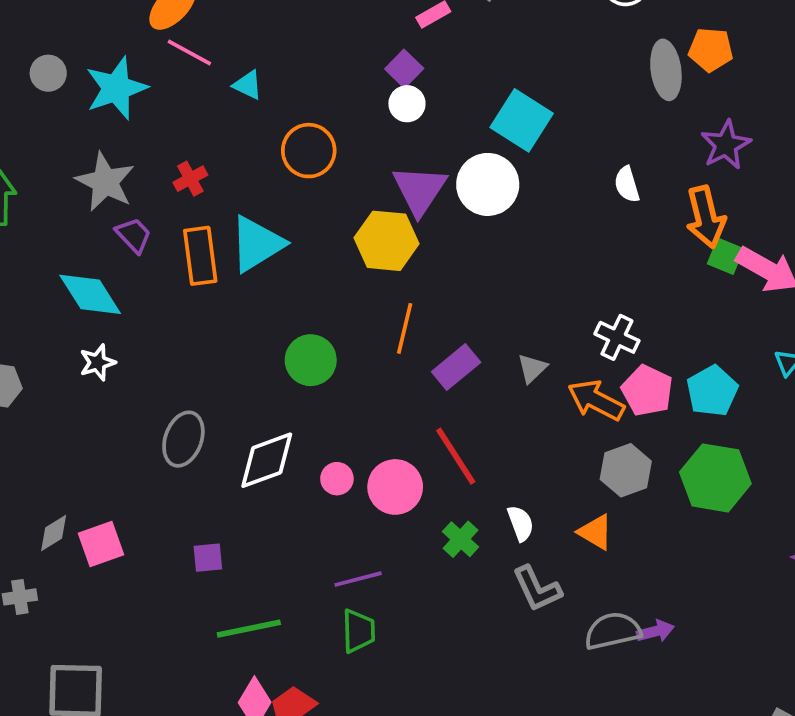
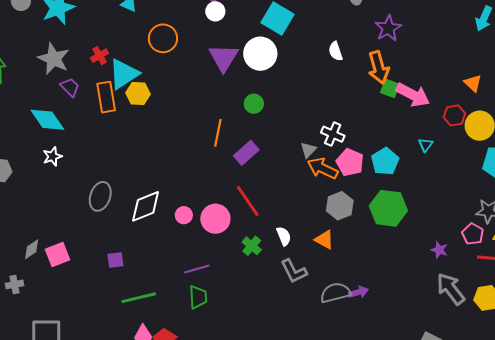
yellow hexagon: (386, 241) -> (138, 94), moved, size x0.7
cyan triangle: (257, 244) -> (124, 74), moved
green circle: (311, 360) -> (254, 104), moved, size x0.7
gray triangle: (532, 368) -> (308, 150), moved

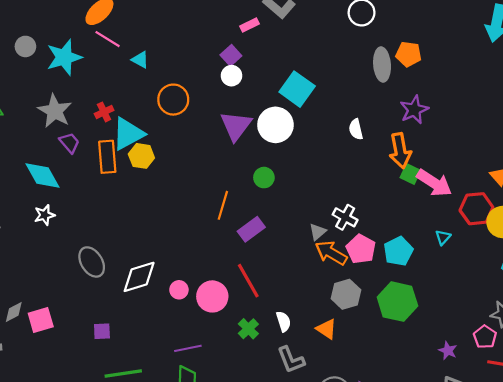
red hexagon: (454, 115) -> (476, 209), size x1.4
gray ellipse: (100, 196) -> (92, 262), turned -56

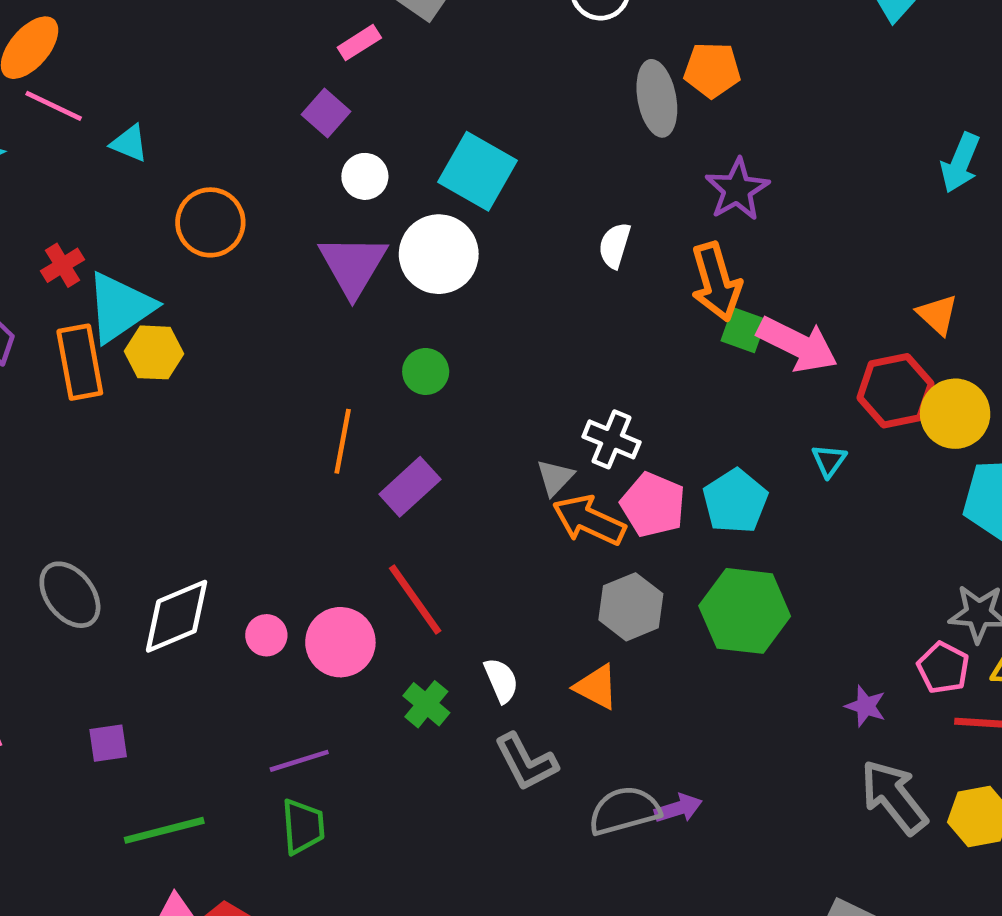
white circle: (231, 76) -> (365, 176), moved
white semicircle: (356, 129) -> (615, 245), turned 36

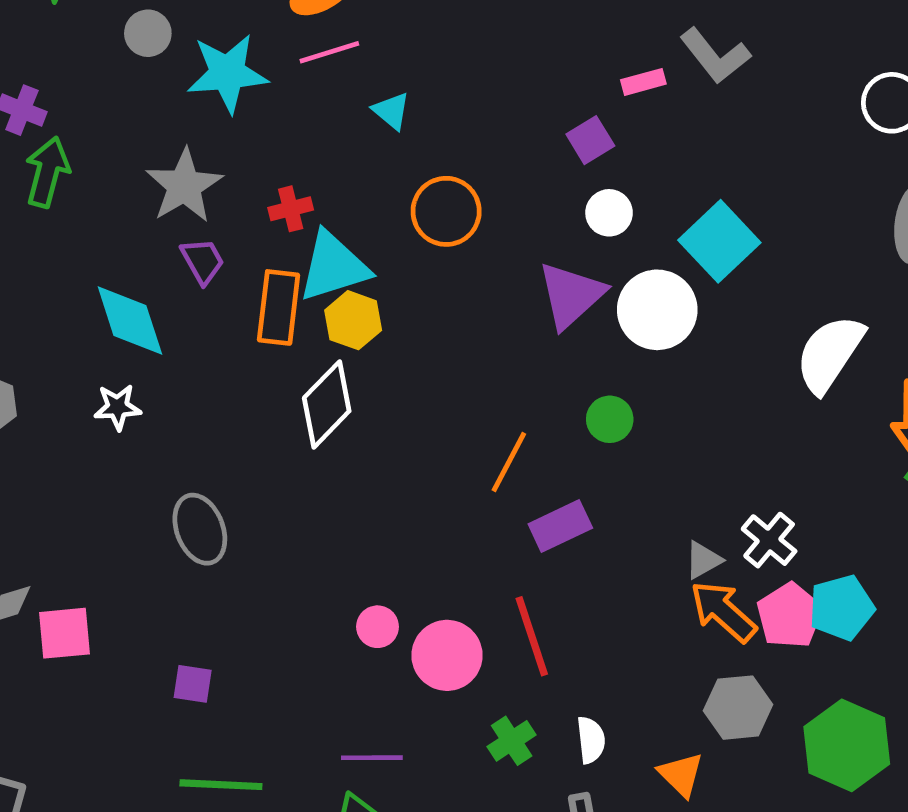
pink line: (54, 106) -> (329, 52), turned -60
white semicircle: (615, 245) -> (830, 354), size x1.8
cyan pentagon: (735, 501) -> (841, 608), moved
white diamond: (177, 616) -> (327, 404), moved, turned -40

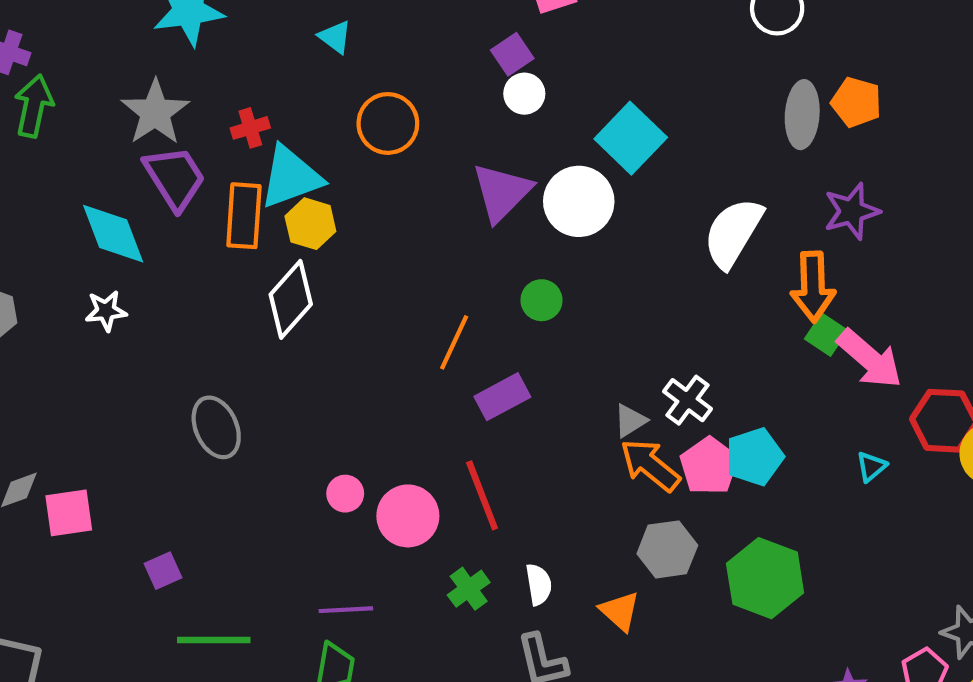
white circle: (609, 213) -> (524, 94), moved
purple trapezoid: (203, 261) -> (175, 178), size x1.6
gray ellipse: (200, 529) -> (216, 427), moved
purple square: (193, 684) -> (163, 571), moved, turned -30

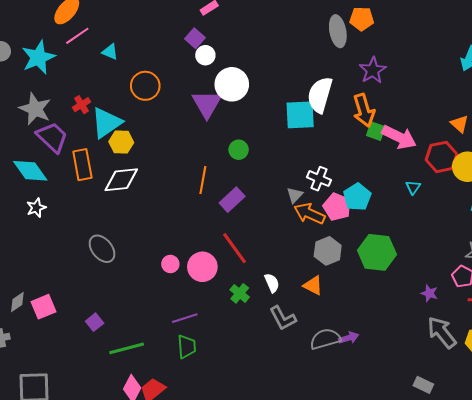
cyan square: (631, 138) -> (300, 115), moved, turned -32
white circle: (579, 201) -> (232, 84), moved
orange rectangle: (244, 216) -> (82, 165), moved
white diamond: (291, 299) -> (121, 180), turned 57

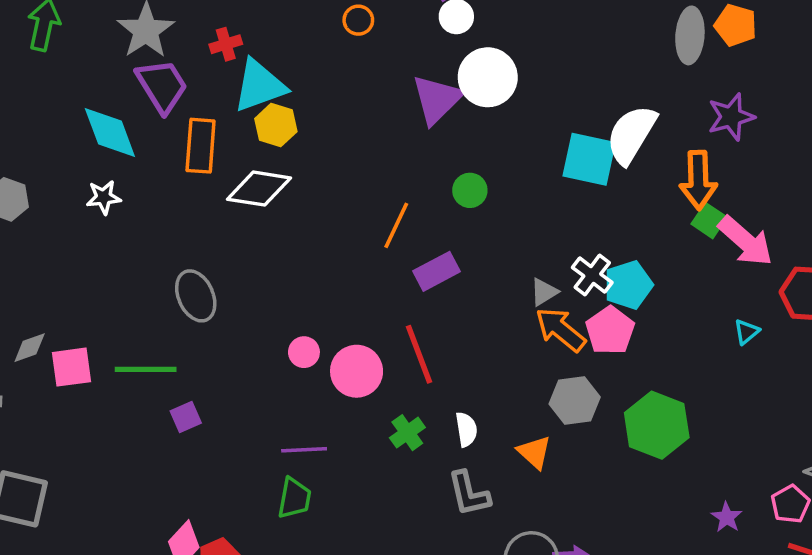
orange circle: (145, 86) -> (358, 20), moved, size x0.6
cyan pentagon: (357, 197) -> (628, 285), moved
purple square: (95, 322) -> (186, 417), moved
green line: (127, 348) -> (146, 369), moved

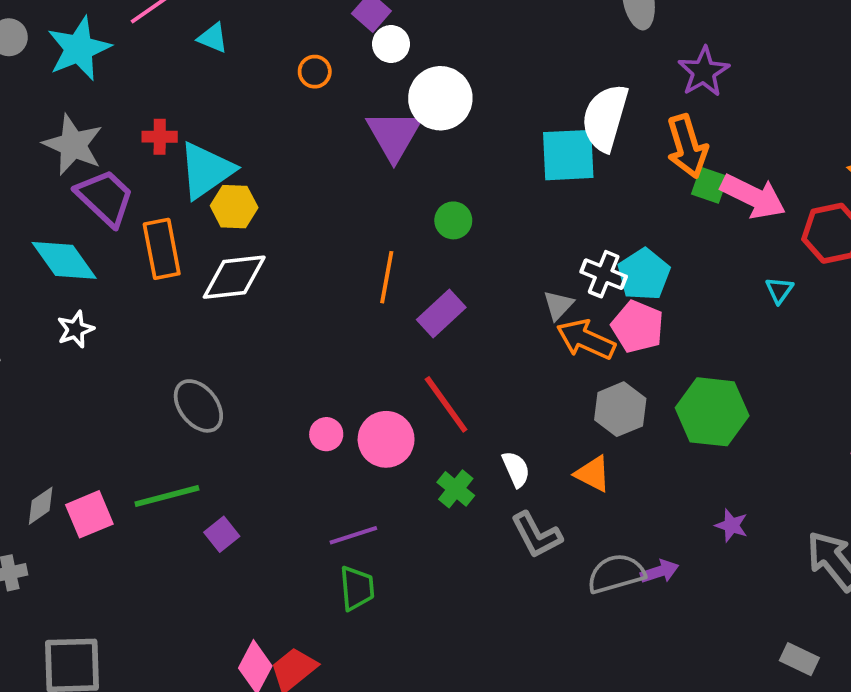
orange circle: (358, 20) -> (315, 72), moved
red cross: (226, 44) -> (160, 137), turned 32
purple star: (727, 517) -> (731, 525), moved

